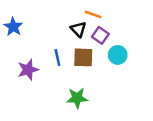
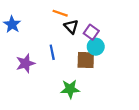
orange line: (93, 14) -> (60, 13), moved
cyan circle: (118, 55) -> (96, 47), moved
brown square: (83, 57) -> (86, 60), moved

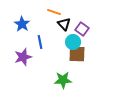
blue star: (12, 24) -> (22, 24), moved
cyan circle: (96, 47) -> (73, 42), moved
blue line: (52, 52) -> (40, 42), moved

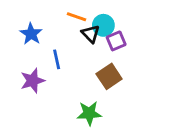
purple square: (82, 29) -> (116, 41), turned 32
cyan circle: (73, 42) -> (103, 25), moved
brown square: (77, 54) -> (109, 76), turned -36

